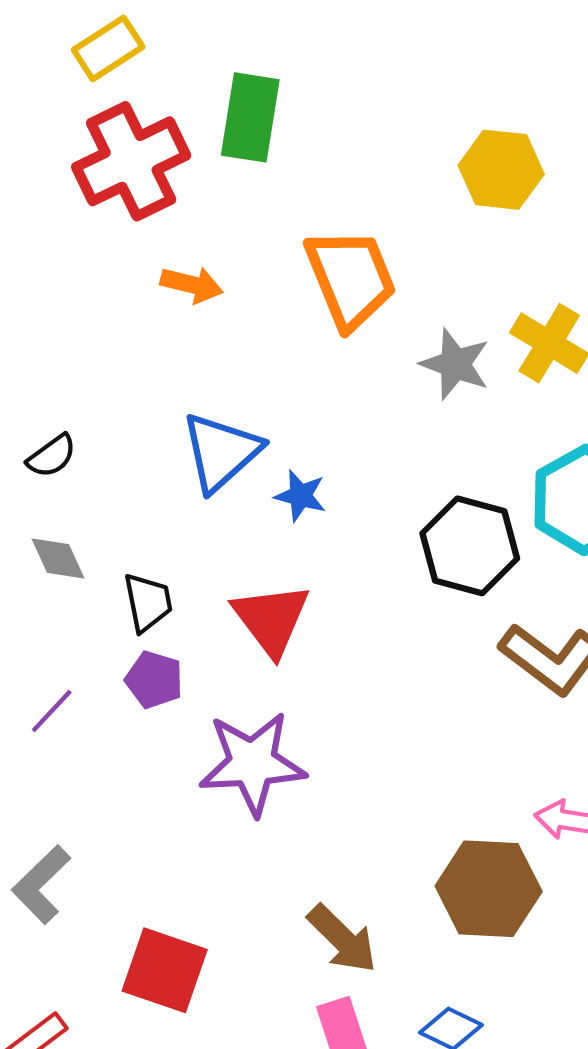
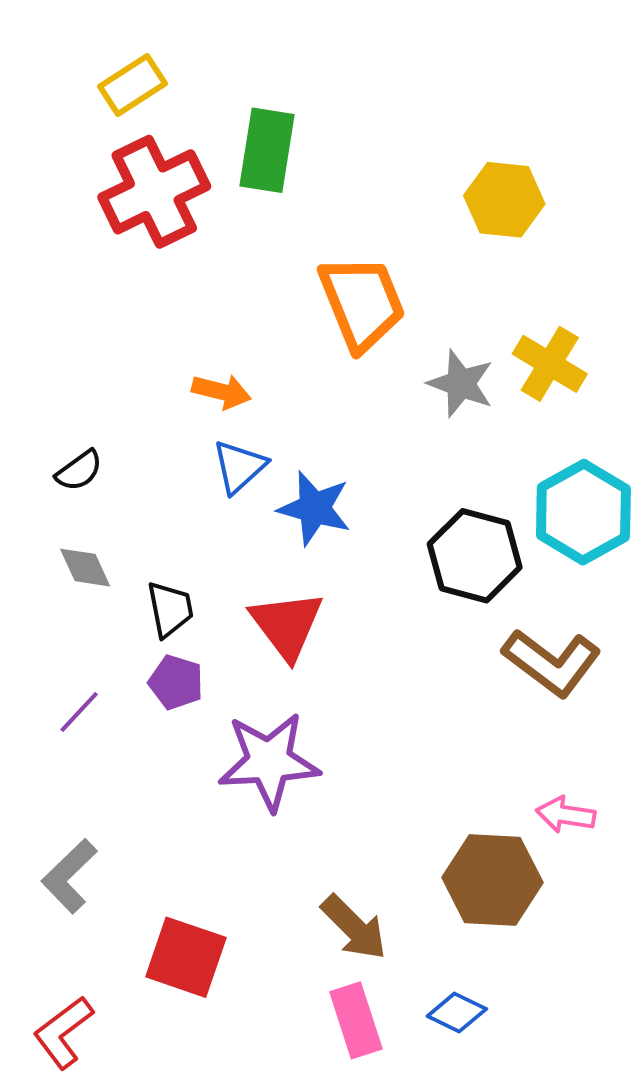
orange arrow: (192, 285) -> (221, 392), moved
blue triangle: (221, 452) -> (239, 467), size x0.7
blue star: (300, 496) -> (314, 508), size x1.5

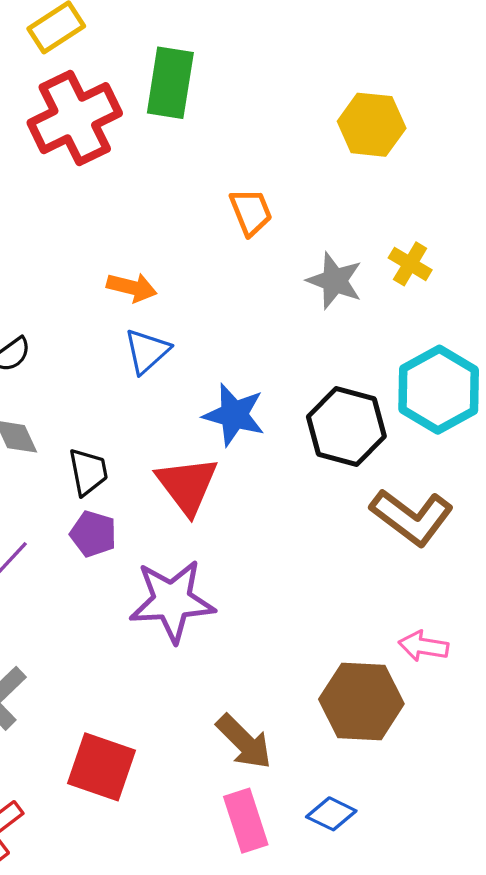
orange trapezoid: (362, 303) -> (251, 212), size x0.6
yellow cross: (550, 364) -> (410, 264), size x0.7
blue star: (314, 508) -> (234, 415), moved

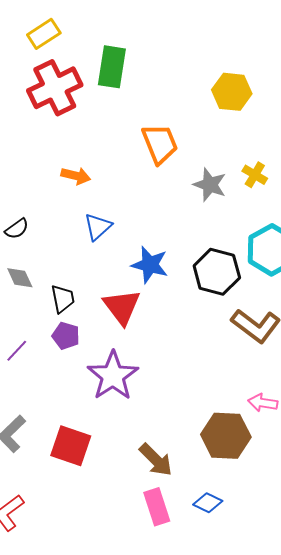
orange trapezoid: (251, 212) -> (160, 144), size x1.4
orange arrow: (132, 287) -> (76, 176), moved
purple star: (172, 601) -> (113, 376), turned -30
red square: (102, 767) -> (71, 446), moved

